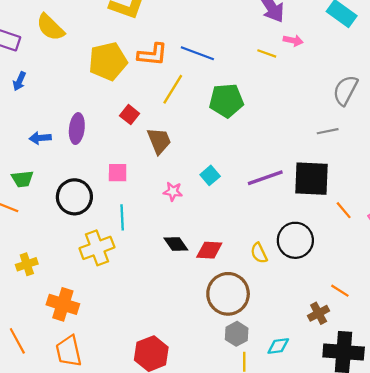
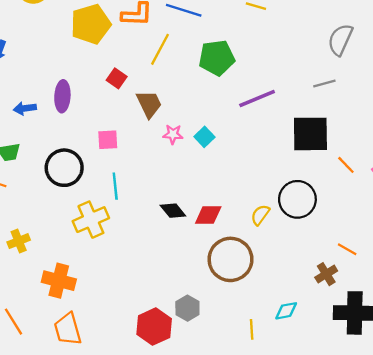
purple line: (265, 178) -> (257, 98), moved
pink star: (173, 191) -> (173, 134), moved
yellow semicircle: (259, 253) -> (260, 215), turned 65
gray hexagon: (237, 334) -> (187, 308), moved

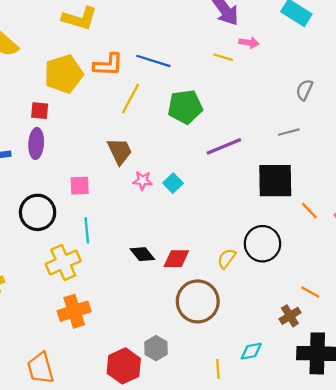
gray semicircle: (340, 40) -> (304, 90), size x0.7
red square: (117, 78) -> (40, 111), moved, turned -30
orange cross: (59, 281) -> (74, 311), moved, turned -32

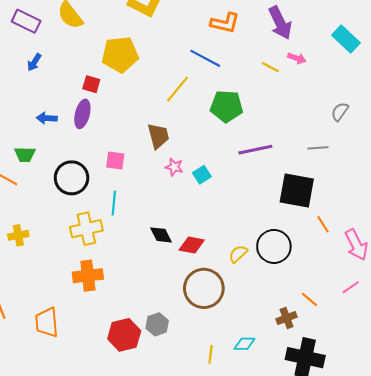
orange L-shape: (108, 65) -> (225, 23), moved

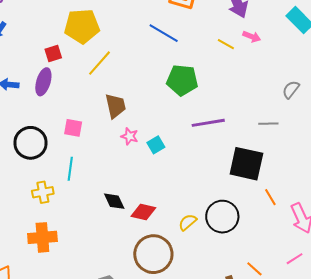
red square: (91, 84) -> (53, 54), turned -36
yellow line: (178, 89) -> (99, 63), moved
yellow cross: (86, 229) -> (43, 192), size x0.7

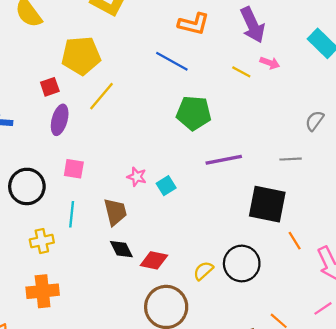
purple ellipse: (43, 82) -> (60, 120), moved
brown trapezoid: (115, 106) -> (115, 212), moved

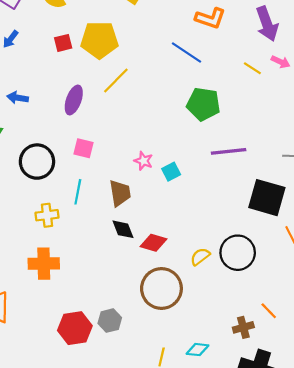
red square: (50, 87) -> (63, 43), moved

